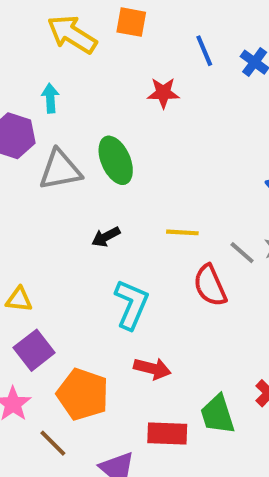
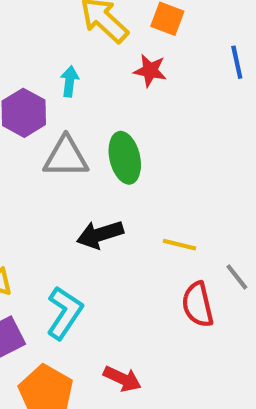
red star: (163, 93) -> (150, 71), moved
black arrow: (106, 237) -> (100, 234), size x1.5
cyan L-shape: (131, 304) -> (65, 313), moved

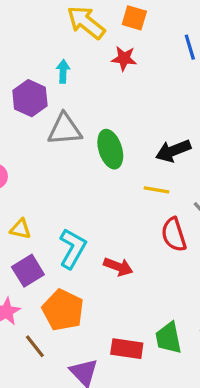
green ellipse: (125, 158) -> (110, 149), moved
black arrow: (100, 234) -> (173, 151), moved
red arrow: (122, 379) -> (118, 267), moved

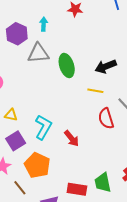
cyan arrow: (63, 71) -> (44, 24), moved
red arrow: (118, 267) -> (72, 138), turned 30

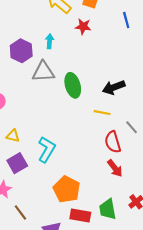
red arrow: (72, 138) -> (115, 168), moved
orange pentagon: (37, 165) -> (67, 189), moved

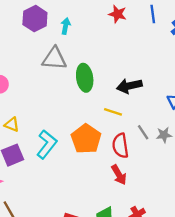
red star: (83, 26) -> (118, 14), moved
purple hexagon: (21, 51) -> (35, 19), moved
orange pentagon: (67, 189) -> (86, 139), moved

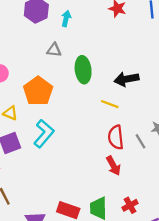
gray triangle: (54, 59) -> (54, 50), size x0.6
gray line: (143, 132) -> (140, 141), moved
orange pentagon: (86, 139) -> (38, 91), moved

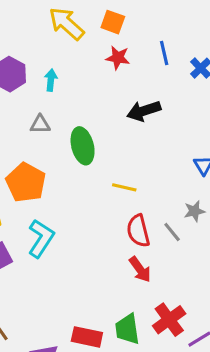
black arrow: (126, 79) -> (144, 111), moved
red cross: (130, 205) -> (169, 320), size x1.5

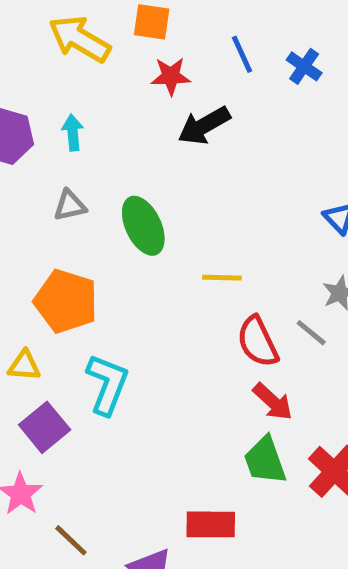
black arrow: (144, 111) -> (204, 126), moved
green trapezoid: (127, 329) -> (265, 460), moved

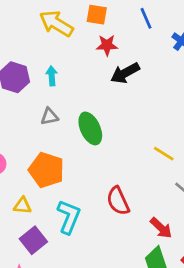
blue line: (242, 54) -> (146, 18), moved
yellow line: (222, 278) -> (164, 154), moved, turned 30
red semicircle: (258, 342) -> (118, 201), moved

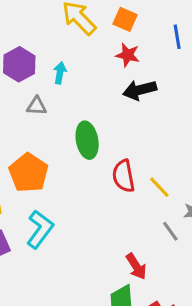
gray triangle: (49, 117) -> (37, 106), moved
red semicircle: (118, 201) -> (124, 176), moved

